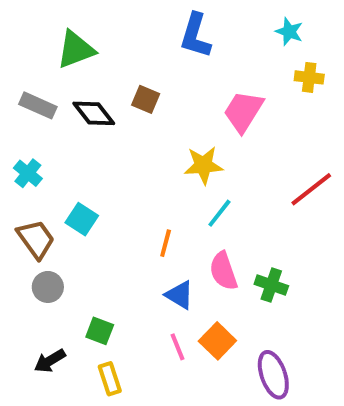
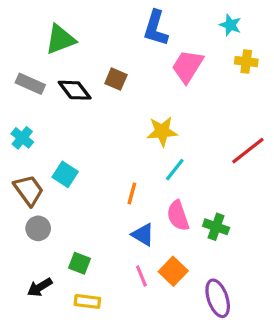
pink trapezoid: (243, 111) -> (187, 66), moved
yellow rectangle: (110, 379) -> (87, 301), turned -65

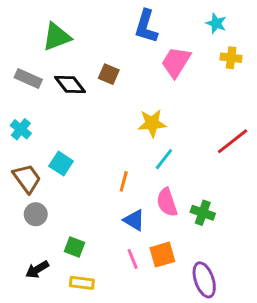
orange square: (173, 271) -> (162, 255), turned 30

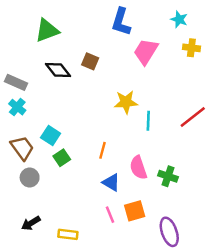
gray rectangle: (28, 79) -> (16, 82), moved
cyan line: (164, 159) -> (148, 121), moved, turned -36
green square: (74, 247) -> (62, 158), moved, turned 35

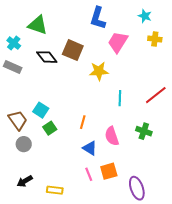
green triangle: (47, 30) -> (38, 25), turned 40
brown square: (90, 61) -> (73, 50), size x1.5
yellow star: (126, 102) -> (99, 71), moved
cyan cross: (17, 107) -> (14, 43), moved
green cross: (168, 176) -> (144, 131), moved

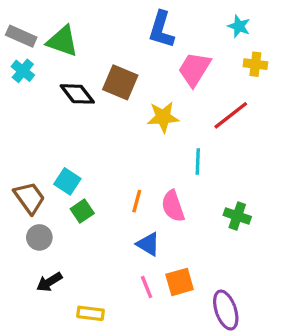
gray rectangle: (13, 67) -> (21, 36), moved
red line: (156, 95) -> (231, 115), moved
pink semicircle: (112, 136) -> (173, 206), moved
black arrow: (25, 181) -> (49, 282), moved

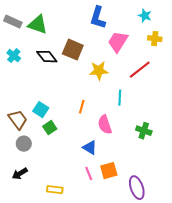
cyan cross: (23, 71) -> (14, 56), moved
orange line: (137, 201) -> (82, 107), moved
black arrow: (49, 282) -> (20, 174), moved

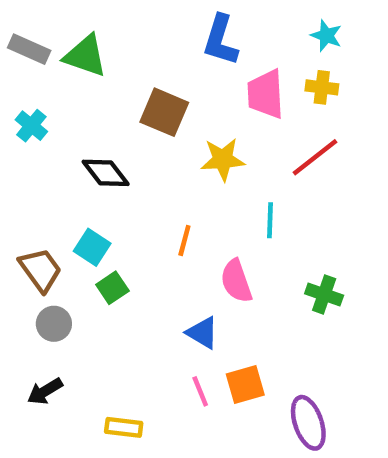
yellow cross: (155, 39) -> (322, 87), moved
pink trapezoid: (118, 42) -> (266, 94), turned -35
black diamond: (47, 57) -> (106, 173), moved

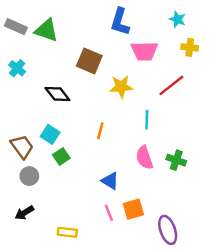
yellow cross: (322, 87) -> (190, 47), moved
pink trapezoid: (266, 94) -> (144, 51), turned -88
pink semicircle: (236, 281) -> (144, 158), moved

